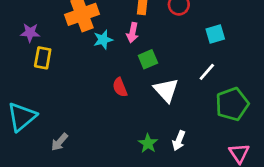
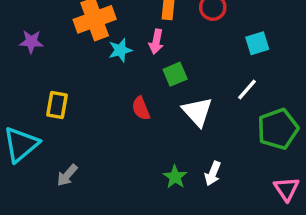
yellow rectangle: (43, 58) -> (57, 105), moved

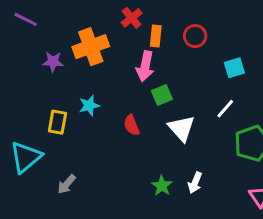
purple star: (31, 42) -> (53, 62), moved
pink arrow: (156, 42) -> (145, 66), size x1.4
cyan star: (120, 50) -> (89, 106), moved

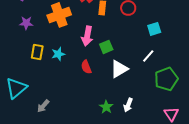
purple star: (53, 62) -> (26, 23), moved
pink arrow: (145, 66) -> (87, 36), moved
yellow rectangle: (57, 122) -> (37, 52), moved
white triangle: (181, 128) -> (119, 69), turned 42

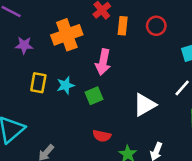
green square: (106, 47) -> (94, 96), moved
red semicircle: (86, 67) -> (102, 136), moved, turned -56

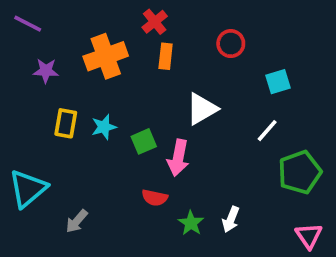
orange rectangle: (123, 26) -> (166, 56), moved
pink arrow: (103, 62) -> (178, 158), moved
white triangle: (145, 105) -> (202, 109), moved

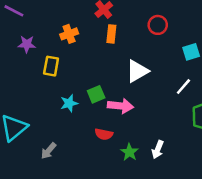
orange cross: (106, 56) -> (69, 34), size x0.6
yellow rectangle: (66, 123) -> (51, 66), moved
cyan star: (104, 127) -> (69, 103), moved
pink arrow: (178, 158) -> (120, 106), turned -95

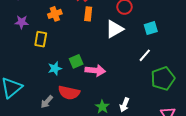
white triangle: (137, 71) -> (114, 29), moved
red semicircle: (104, 134) -> (69, 93), moved, size x1.5
gray arrow: (49, 151) -> (47, 102), moved

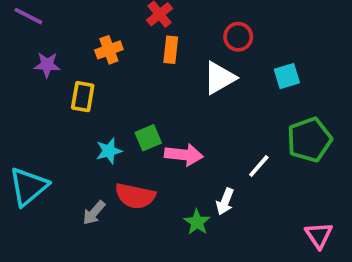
white line: (145, 55) -> (259, 166), moved
green pentagon: (163, 79) -> (309, 140), moved
white arrow: (124, 105) -> (225, 202), moved

